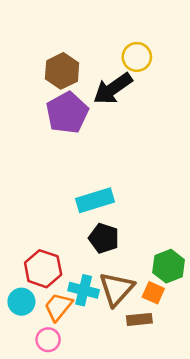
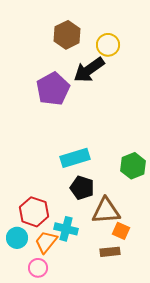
brown hexagon: (62, 71) -> (67, 35), moved
green hexagon: (169, 266) -> (133, 166), moved
brown triangle: (117, 289) -> (106, 211), moved, turned 44

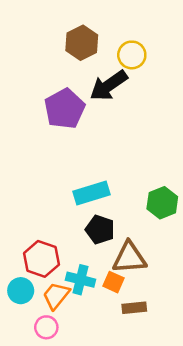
orange square: (121, 231) -> (113, 282), moved

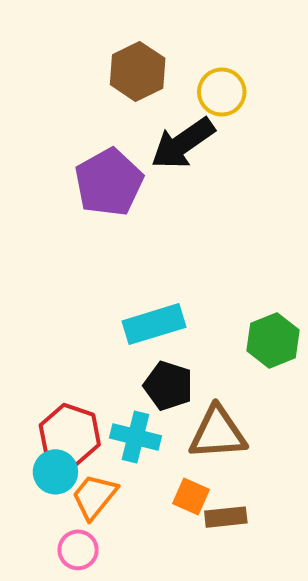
cyan cross: (81, 280) -> (136, 437), moved
orange square: (113, 282) -> (191, 497), moved
cyan circle: (21, 291) -> (55, 472), moved

